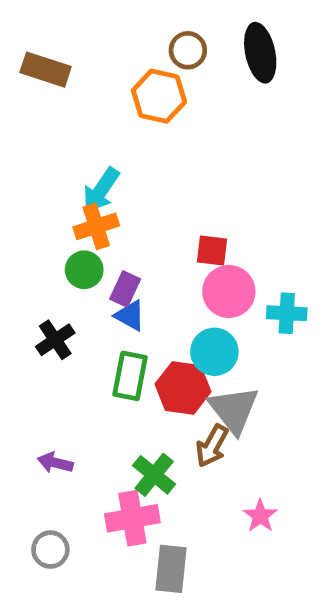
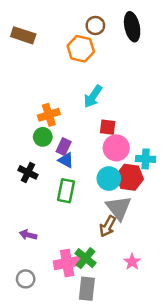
cyan arrow: (101, 190) -> (93, 96), moved
black cross: (55, 340) -> (28, 172), turned -30
red hexagon: (183, 388) -> (130, 177), moved
green cross: (154, 475) -> (86, 258), moved

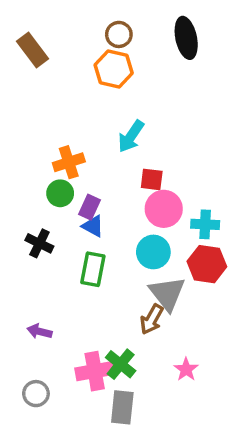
brown circle: (95, 25) -> (119, 34), moved
brown rectangle: (23, 35) -> (33, 50), turned 35
red hexagon: (130, 177) -> (207, 264), moved

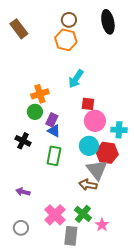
red hexagon: (207, 264) -> (107, 153), moved
brown arrow: (152, 319) -> (88, 185), turned 72
green cross: (121, 364) -> (83, 214), moved
pink star: (186, 369) -> (102, 225), moved
pink cross: (95, 371) -> (55, 215), turned -35

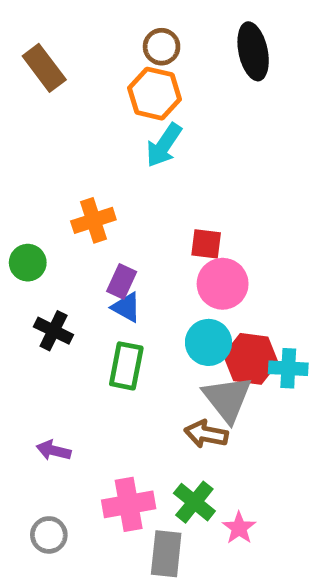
cyan arrow: (76, 79) -> (164, 145), moved
green circle: (35, 112) -> (28, 263), moved
cyan cross: (119, 130) -> (288, 368), moved
pink cross: (55, 215) -> (129, 504), turned 35

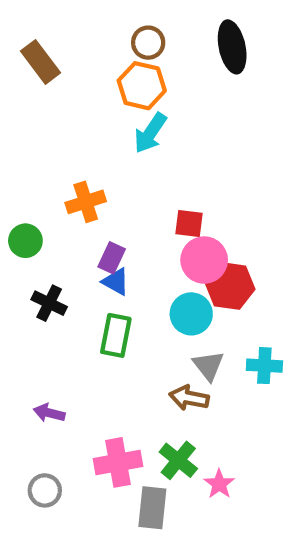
red hexagon: (251, 359) -> (230, 286), moved
cyan cross: (288, 368) -> (264, 366), moved
gray triangle: (227, 399) -> (208, 366), size x0.7

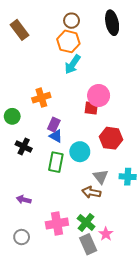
pink circle: (204, 260) -> (99, 96), moved
cyan circle: (191, 314) -> (80, 152), moved
gray rectangle: (152, 508) -> (88, 244), moved, turned -30

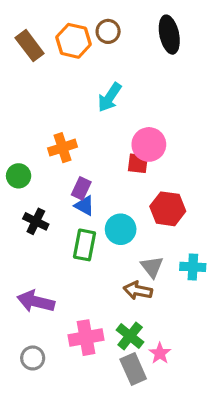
orange hexagon: (68, 41) -> (73, 41), moved
purple arrow: (24, 200) -> (36, 301), size x1.6

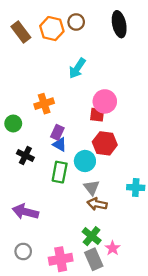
red hexagon: (168, 209) -> (105, 143), moved
gray triangle: (152, 267) -> (92, 187), moved
pink cross: (86, 338) -> (61, 259), moved

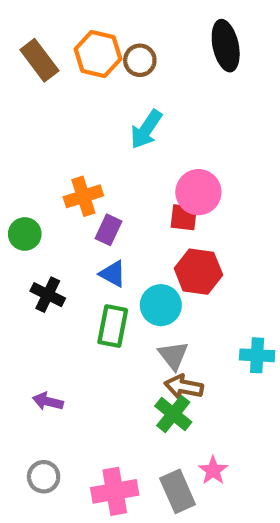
brown circle: (76, 22) -> (140, 60), moved
purple rectangle: (57, 132) -> (108, 230), moved
purple arrow: (25, 212) -> (48, 401), size x0.6
green cross: (92, 236) -> (173, 414), moved

